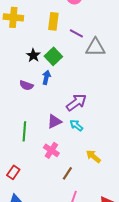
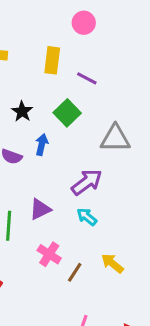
gray triangle: (95, 47) -> (115, 139), moved
green square: (53, 56) -> (67, 113), moved
purple triangle: (54, 121) -> (40, 209), moved
brown line: (67, 173) -> (75, 272), moved

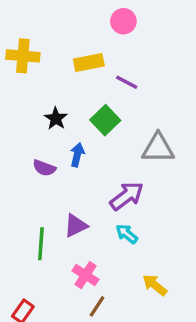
yellow rectangle: (52, 60) -> (89, 62), turned 72
brown line: (75, 272) -> (97, 306), moved

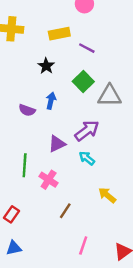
black star: (56, 118) -> (46, 66), moved
green square: (105, 120) -> (83, 82), moved
purple triangle: (76, 226) -> (57, 144), moved
pink cross: (85, 275) -> (49, 180), moved

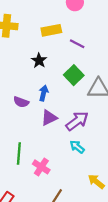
purple triangle: (57, 144) -> (49, 118), moved

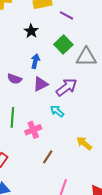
purple semicircle: (21, 102) -> (14, 79), moved
cyan arrow: (77, 147) -> (57, 111), moved
pink cross: (41, 167) -> (33, 130), turned 35

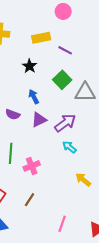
blue arrow: (35, 61) -> (34, 97), turned -40
cyan arrow: (57, 111) -> (69, 147), moved
brown line: (48, 157) -> (29, 200), moved

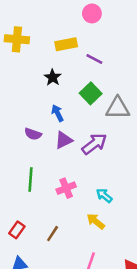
cyan arrow: (69, 147) -> (104, 195), moved
pink cross: (32, 166) -> (66, 188), moved
yellow arrow: (83, 180) -> (96, 221), moved

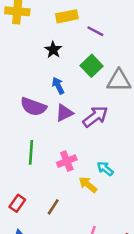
purple semicircle: (33, 134) -> (33, 107), size x1.5
yellow arrow: (96, 221) -> (88, 185), moved

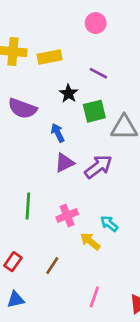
yellow rectangle: (67, 16) -> (50, 57), moved
black star: (53, 50) -> (69, 94), moved
green square: (92, 66) -> (94, 111), turned 30
purple semicircle: (33, 107) -> (22, 108), moved

